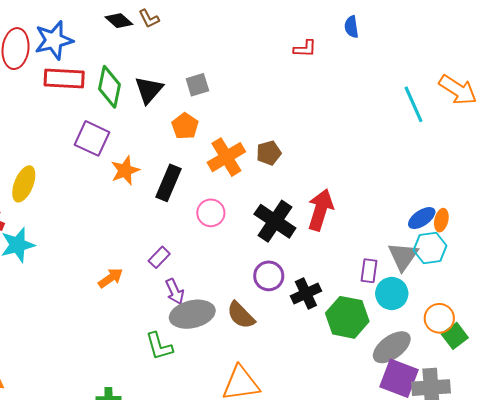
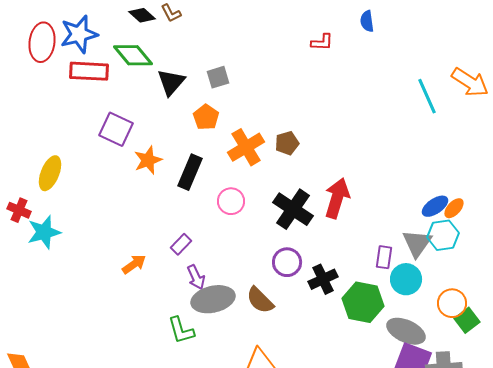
green diamond: (110, 87) -> (133, 55), moved, turned -51
orange ellipse: (441, 220) -> (454, 208), turned 30
gray ellipse: (392, 347) -> (406, 331), turned 60

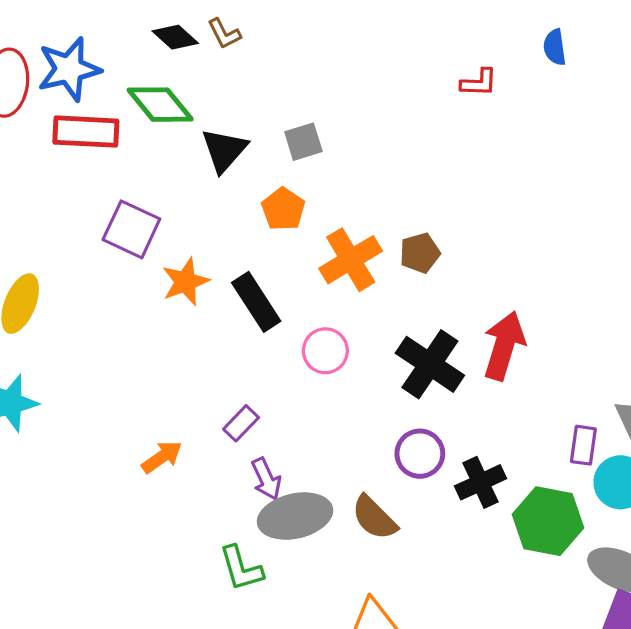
black rectangle: (190, 172) -> (256, 302), turned -56

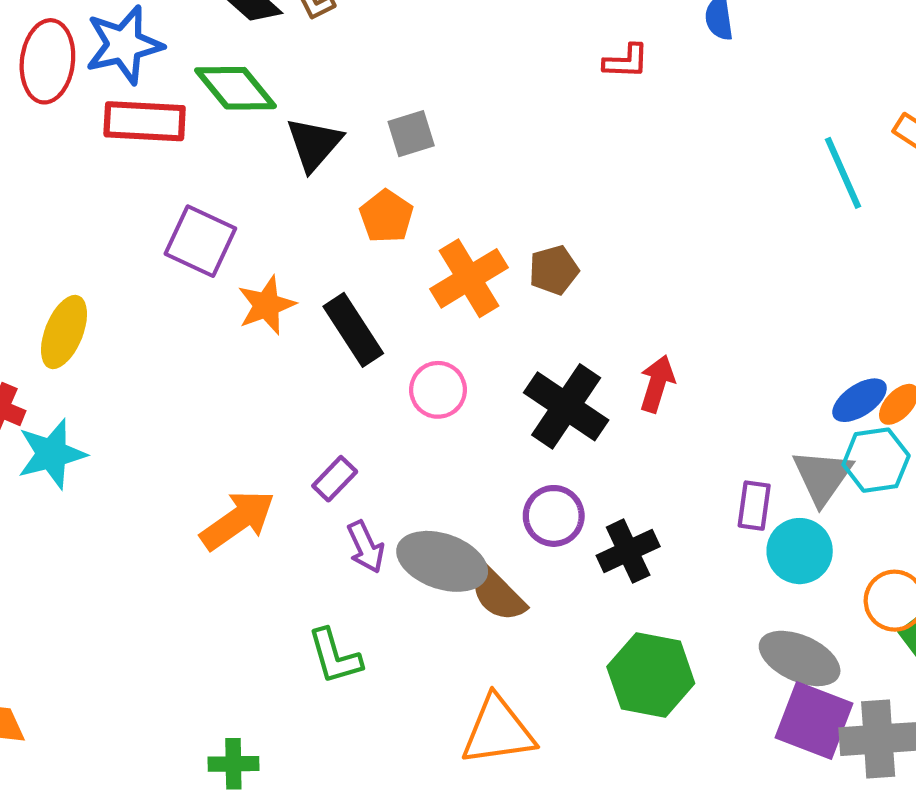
red arrow: (504, 346) -> (657, 384), size x0.7
orange arrow: (162, 457) -> (238, 520), size x1.5
gray ellipse: (295, 516) -> (442, 561), moved, turned 32
green hexagon: (548, 521) -> (651, 675), moved

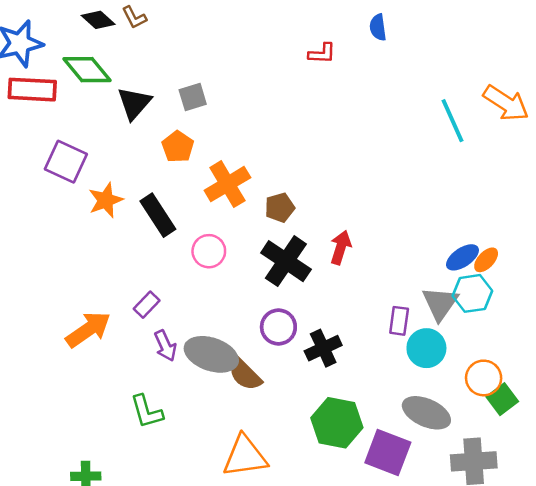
brown pentagon: (554, 270) -> (280, 208), moved
purple square: (814, 720) -> (388, 453), moved

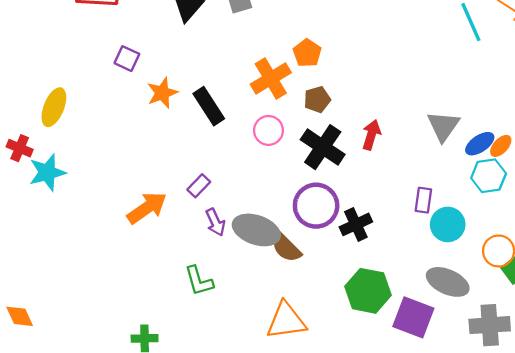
orange pentagon: (178, 147) -> (307, 53), moved
purple square: (66, 162) -> (127, 59), size x0.7
pink circle: (209, 251) -> (268, 130), moved
gray triangle: (440, 303) -> (443, 126), moved
purple circle: (278, 327) -> (316, 206), size x1.4

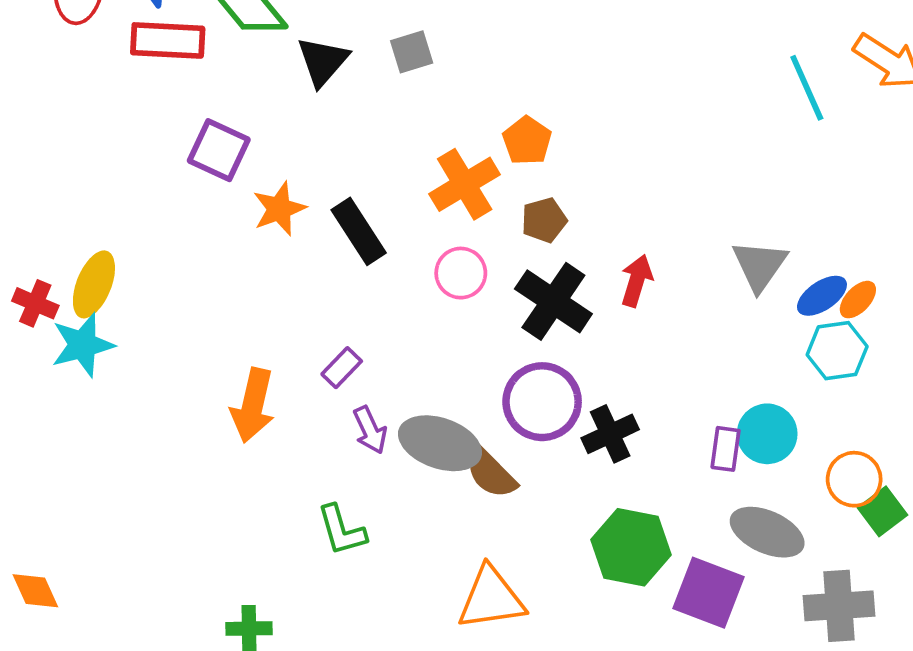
purple square: (127, 59) -> (219, 150), size x1.4
yellow ellipse: (54, 107) -> (94, 284), moved
purple rectangle: (423, 200) -> (726, 449), moved
orange arrow: (147, 208) -> (253, 405), turned 138

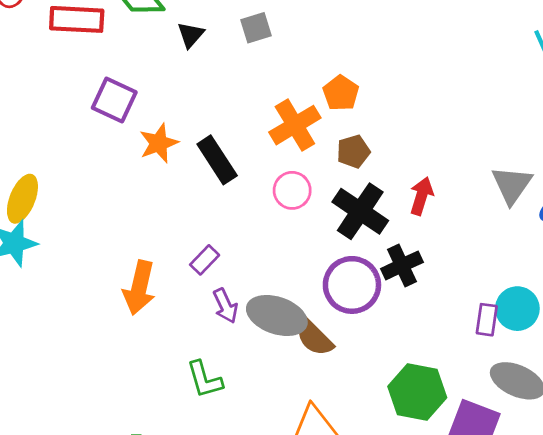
black triangle: (323, 61) -> (191, 35), size x0.7
black cross: (610, 434) -> (402, 265), moved

